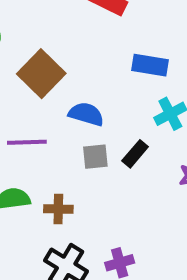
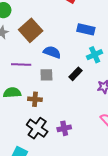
gray square: (95, 157) -> (46, 75), moved

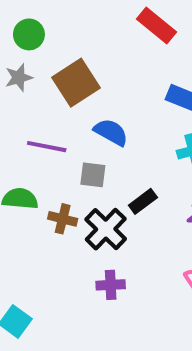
black rectangle: (75, 74) -> (143, 201), moved
black cross: (37, 128) -> (106, 229), moved

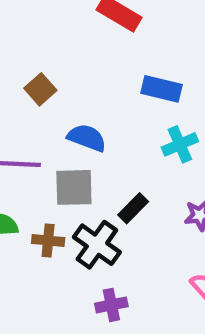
brown square: (76, 83) -> (40, 89), size x0.6
gray square: (93, 175) -> (74, 187), size x1.4

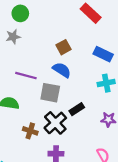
brown square: (40, 89) -> (63, 47), moved
brown cross: (48, 240) -> (30, 131), moved

